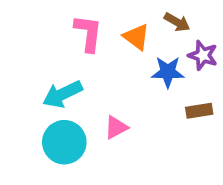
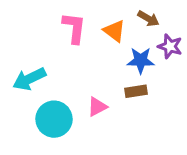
cyan arrow: (62, 94) -> (29, 79), moved
brown rectangle: (199, 111) -> (136, 91), moved

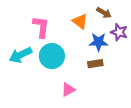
pink L-shape: (74, 28) -> (41, 27), moved
pink triangle: (97, 107) -> (68, 90), moved
cyan circle: (54, 119) -> (52, 56), moved

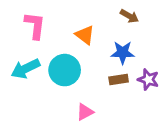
orange triangle: (80, 21) -> (85, 35), moved
pink L-shape: (41, 27) -> (35, 26), moved
purple star: (119, 32) -> (148, 79), moved

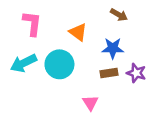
pink triangle: (85, 112) -> (90, 103), moved, turned -35

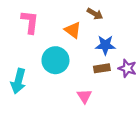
brown arrow: (119, 15) -> (95, 14), moved
cyan arrow: (24, 63) -> (18, 81), moved, turned -50

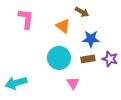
cyan circle: (55, 60) -> (59, 58), moved
cyan arrow: (18, 81) -> (16, 83), moved, turned 60

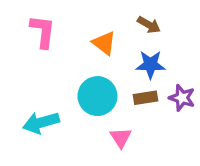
brown arrow: (82, 12) -> (149, 25), moved
cyan arrow: (16, 83) -> (41, 123), moved

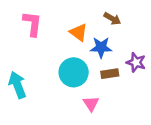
blue star: (150, 65) -> (101, 47), moved
purple star: (182, 98) -> (136, 62), moved
cyan arrow: (41, 123) -> (17, 85), moved, turned 85

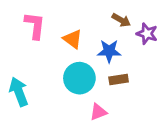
orange triangle: (79, 32) -> (73, 39), moved
purple star: (136, 62) -> (147, 34), moved
pink triangle: (91, 104) -> (98, 112), turned 42

